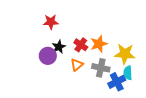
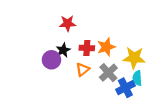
red star: (51, 22) -> (68, 23), moved
red cross: (81, 45) -> (87, 48), turned -32
gray cross: (101, 68) -> (108, 73), turned 36

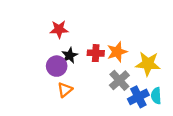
red star: (68, 23) -> (59, 29), moved
orange triangle: (83, 69) -> (65, 90), moved
cyan semicircle: (137, 78) -> (156, 96), moved

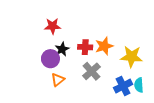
gray cross: (119, 80) -> (92, 71), moved

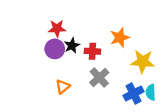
orange star: (104, 46) -> (120, 38), moved
black star: (62, 49) -> (72, 46), moved
purple circle: (50, 59) -> (55, 49), moved

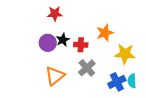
red star: (57, 28) -> (55, 14), moved
orange triangle: (63, 87) -> (55, 76), size x1.5

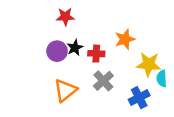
cyan semicircle: (132, 81) -> (162, 79), moved

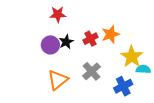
red cross: (96, 54) -> (91, 39), moved, turned -32
yellow star: (149, 64) -> (132, 57), turned 30
cyan semicircle: (162, 79) -> (143, 69), turned 96

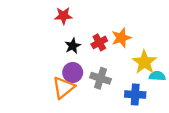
purple circle: (50, 45) -> (73, 73), moved
gray cross: (92, 71) -> (100, 78), turned -30
blue cross: (123, 86) -> (135, 95), turned 30

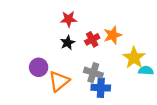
red star: (63, 16) -> (69, 19), moved
purple circle: (73, 73) -> (39, 67), moved
blue cross: (135, 95) -> (101, 88), moved

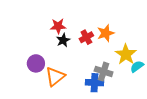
red star: (69, 19) -> (58, 26), moved
cyan semicircle: (146, 71) -> (137, 66), turned -40
gray cross: (93, 73) -> (104, 72), moved

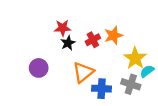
gray cross: (104, 72) -> (131, 84), moved
orange triangle: (55, 77) -> (83, 72), moved

